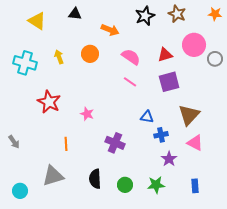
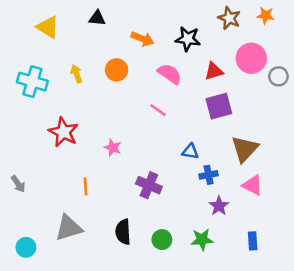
orange star: (215, 14) -> (266, 15), moved
black star: (145, 16) -> (188, 39), moved, turned 30
pink line: (130, 82) -> (158, 110), moved

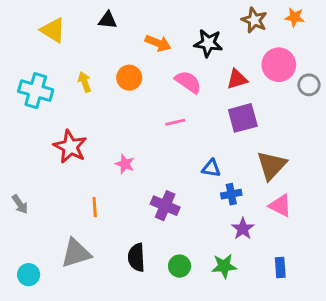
pink line: (158, 110) -> (175, 122), turned -48

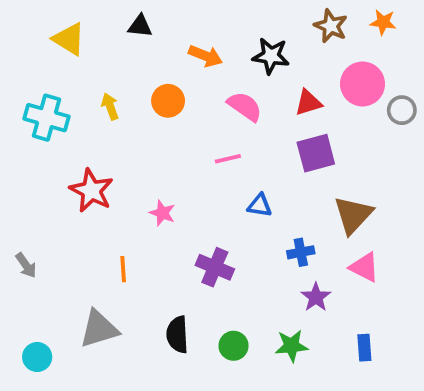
blue triangle: (211, 168) -> (260, 206), moved

